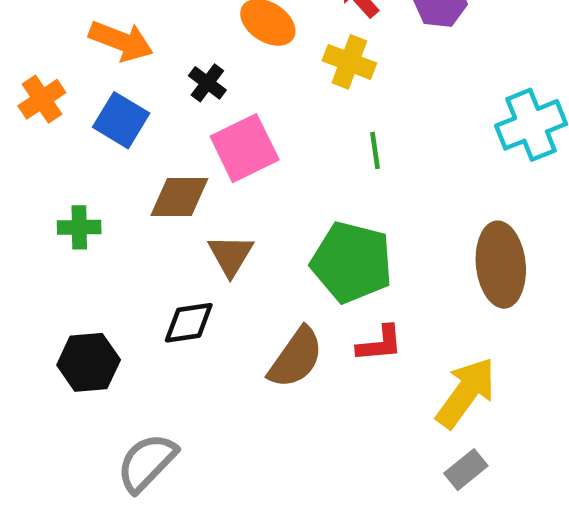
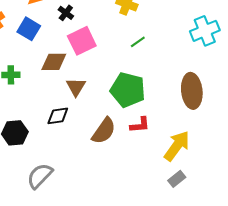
green line: (375, 150) -> (138, 42), turned 63

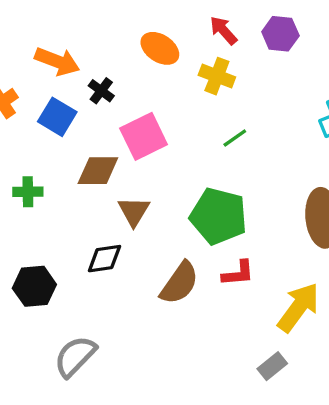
black cross: (66, 13) -> (101, 91), moved
gray rectangle: (177, 179) -> (272, 366), moved

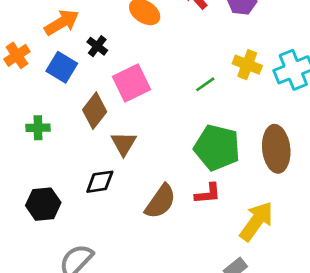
orange arrow: (57, 61) -> (62, 22), turned -52
yellow cross: (217, 76) -> (247, 65), moved
brown diamond: (98, 171) -> (95, 111), turned -52
green pentagon: (219, 216) -> (217, 148), moved

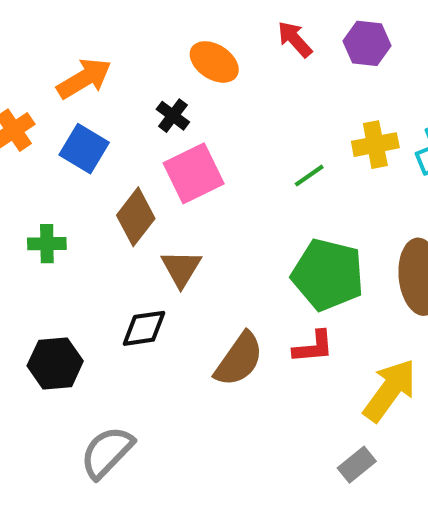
black cross: (97, 46) -> (173, 116), moved
yellow cross: (247, 65) -> (375, 145), turned -32

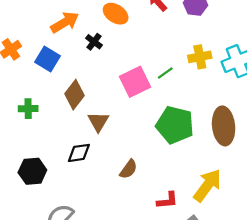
orange arrow: (84, 78) -> (65, 22), moved
pink square: (194, 173) -> (135, 82), moved
red L-shape: (313, 347) -> (167, 200), moved
brown semicircle: (239, 359) -> (129, 169), size x0.7

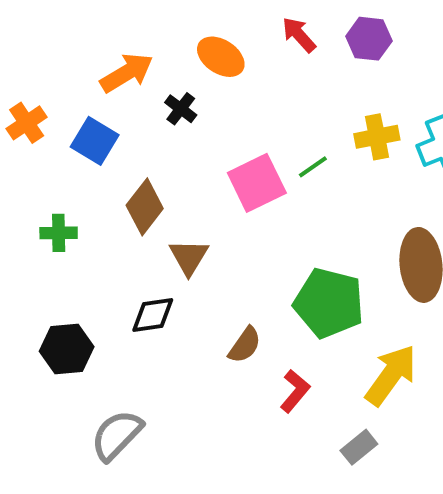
green pentagon: (175, 125) -> (329, 303), moved
red L-shape: (167, 200) -> (295, 391), moved, turned -45

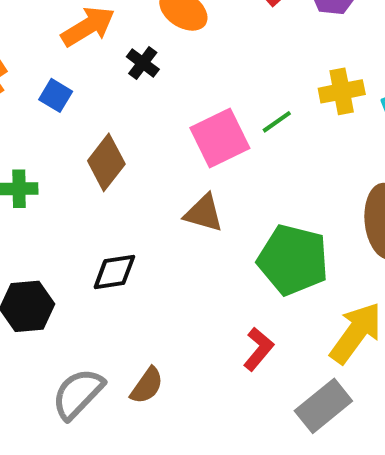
blue square: (95, 141) -> (56, 95), size x0.7
brown triangle: (189, 257) -> (204, 213), moved, turned -45
brown semicircle: (245, 345) -> (147, 386), moved
gray rectangle: (359, 447) -> (323, 406), size x1.5

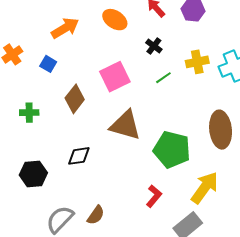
black cross: (143, 63) -> (154, 46), moved
pink square: (220, 138) -> (115, 77), moved
brown triangle: (204, 213) -> (125, 125), size x1.5

